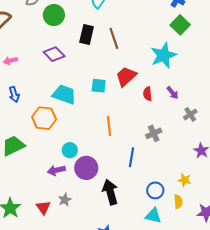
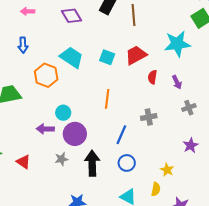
blue circle: (155, 190) -> (127, 163), moved
gray star: (65, 200) -> (61, 159), moved
red triangle: (43, 207) -> (23, 162), turned -35

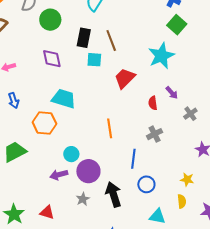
purple diamond: (72, 16) -> (52, 59), turned 35
cyan square: (107, 57) -> (94, 60), moved
red semicircle: (152, 77) -> (153, 103), moved

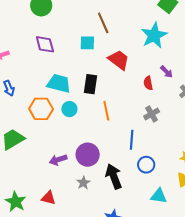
black rectangle: (84, 38) -> (90, 84), moved
red trapezoid: (125, 78) -> (119, 60), turned 85
cyan circle: (71, 154) -> (69, 109), moved

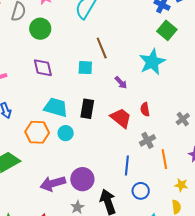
red trapezoid: (119, 60) -> (121, 118), moved
purple arrow: (167, 72) -> (121, 83), moved
orange line: (106, 111) -> (164, 159), moved
purple arrow: (58, 160) -> (53, 183), size x1.4

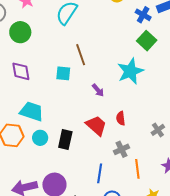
black rectangle: (87, 109) -> (65, 139), moved

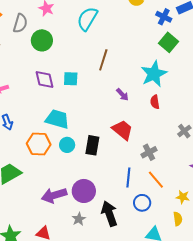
brown line: (81, 55) -> (103, 60), turned 40
cyan square: (63, 73) -> (71, 79), moved
red semicircle: (121, 118) -> (155, 102), moved
orange line: (137, 169) -> (156, 180), moved, turned -30

